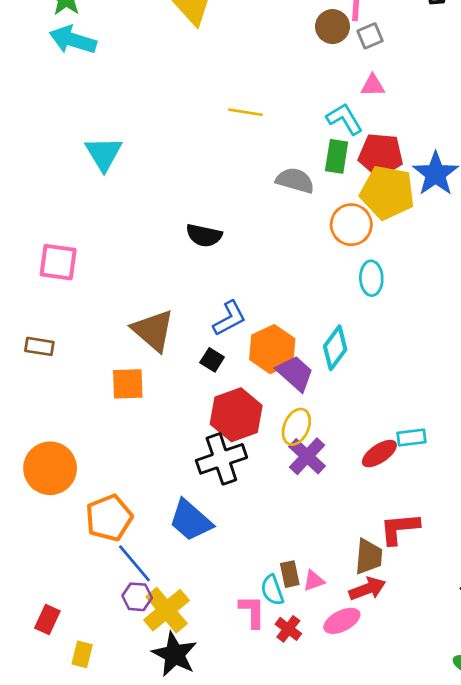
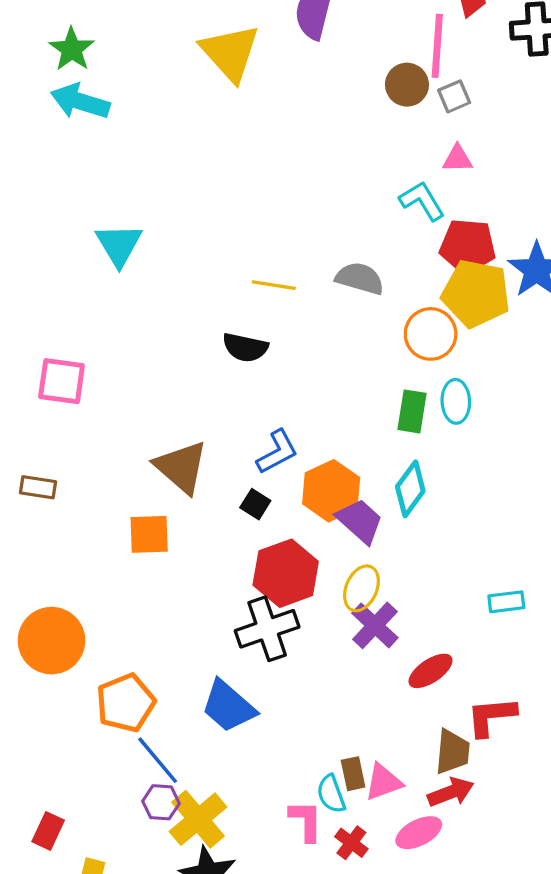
yellow line: (246, 112) -> (274, 285), moved
green rectangle: (337, 156) -> (412, 411), moved
red ellipse: (379, 454) -> (431, 671), moved
pink triangle: (314, 581) -> (383, 782), size x1.4

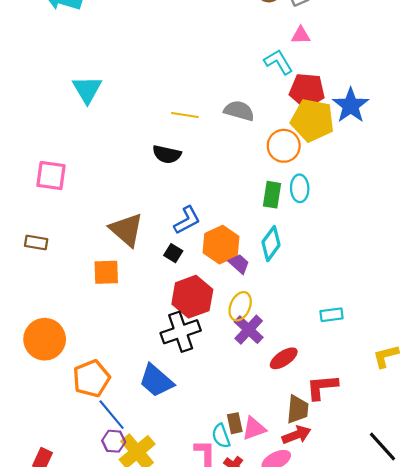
purple trapezoid: (360, 521) -> (239, 264), size x0.7

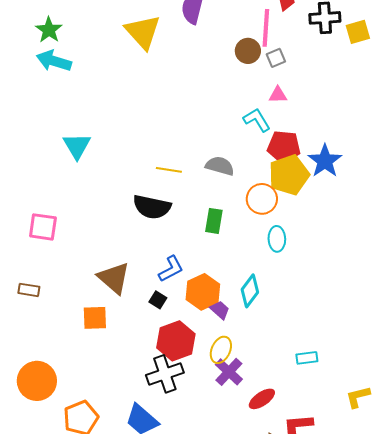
yellow pentagon: (312, 120) -> (289, 175), turned -30
black semicircle: (167, 154) -> (152, 207), size x1.4
green rectangle: (272, 195) -> (214, 221), moved

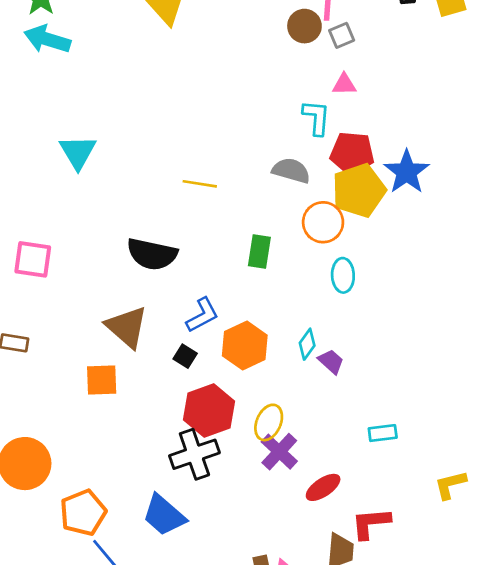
cyan L-shape: (257, 120) -> (316, 118), turned 36
gray semicircle: (220, 166) -> (291, 171), moved
black semicircle: (152, 207) -> (152, 254), moved
cyan diamond: (250, 291) -> (307, 344), size x0.7
purple trapezoid: (220, 310) -> (331, 361), moved

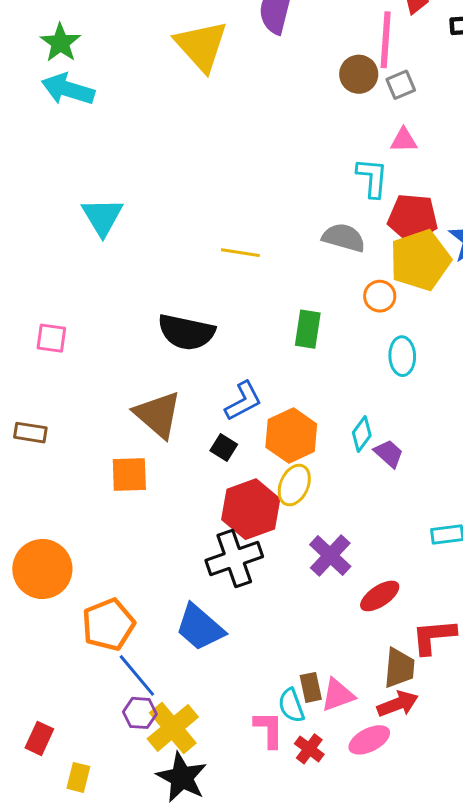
orange circle: (323, 222) -> (380, 296), size x0.7
pink square: (33, 259) -> (51, 338), size x0.7
yellow ellipse: (269, 422) -> (294, 485), moved

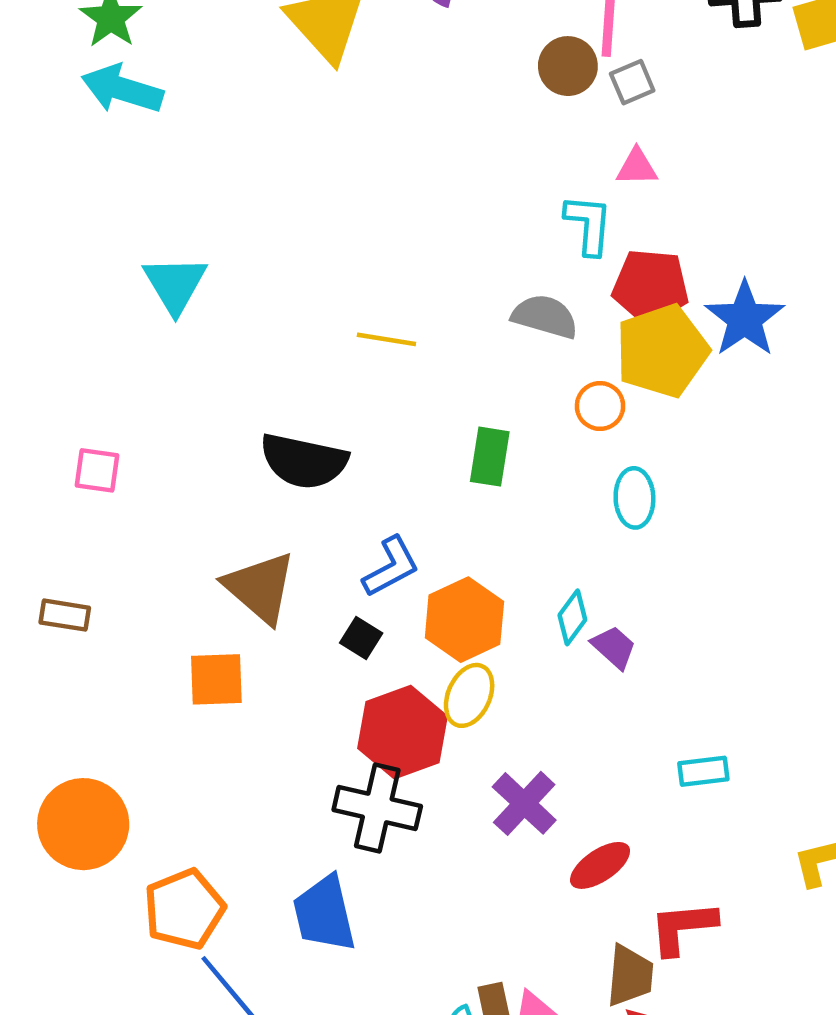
black cross: (234, 558) -> (377, 808), turned 32
blue trapezoid: (200, 627) -> (324, 914), turned 36

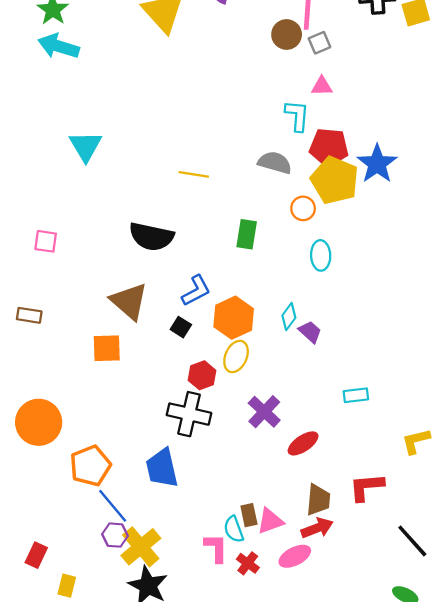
yellow pentagon: (662, 351) -> (335, 180), turned -30
red hexagon: (402, 732) -> (202, 375), size x0.6
red L-shape: (683, 927) -> (366, 487), moved

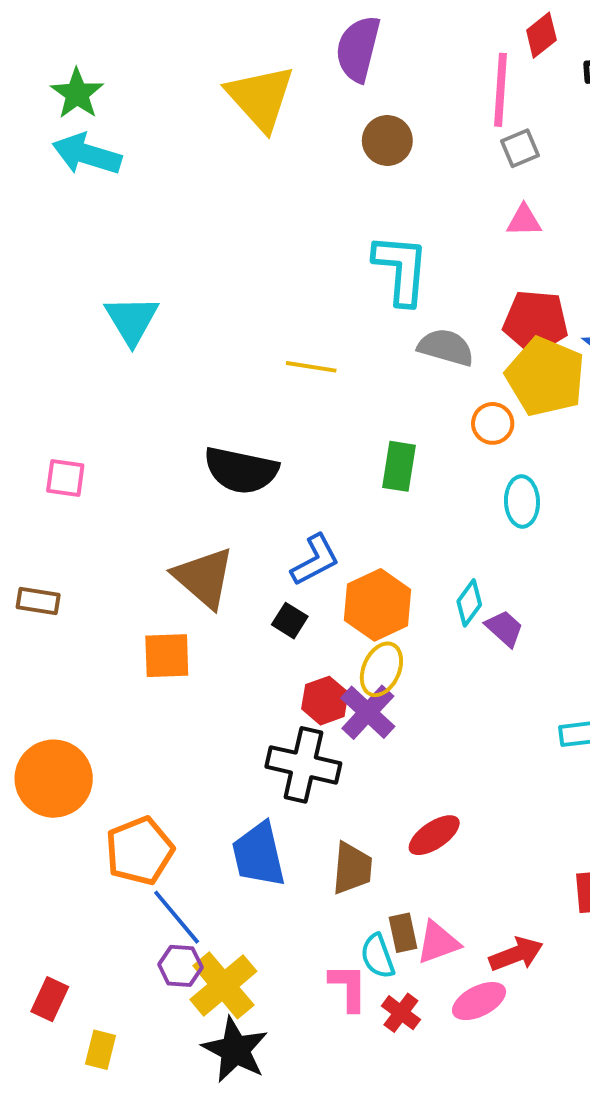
brown circle: (287, 34) -> (387, 140), moved
cyan L-shape: (297, 116) -> (401, 269), moved, size x1.4
purple cross: (264, 412) -> (368, 712), moved
red ellipse: (303, 443) -> (434, 835), moved
brown trapezoid: (318, 500) -> (352, 868), moved

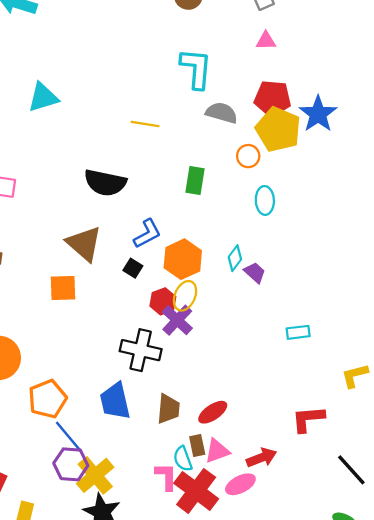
cyan triangle: (132, 320) -> (43, 97), turned 44
red hexagon: (325, 701) -> (163, 301), moved
red ellipse: (434, 835) -> (213, 412), moved
purple hexagon: (180, 966) -> (71, 464), size x1.4
red cross: (401, 1013) -> (196, 491), size x2.0

